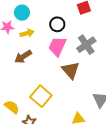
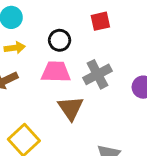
pink trapezoid: (57, 46) -> (56, 72), turned 60

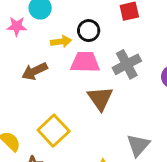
yellow arrow: (15, 48) -> (61, 42), moved

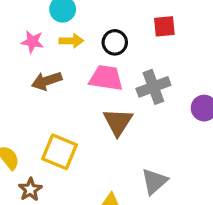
pink star: (17, 26) -> (32, 42), moved
yellow arrow: (61, 42) -> (71, 41), moved
yellow square: (54, 131) -> (60, 152), turned -32

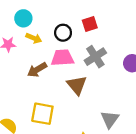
red square: (164, 26) -> (90, 24), moved
yellow arrow: (71, 41) -> (34, 38), turned 35
brown arrow: (47, 81) -> (37, 70), moved

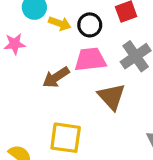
yellow arrow: (34, 38) -> (60, 23), moved

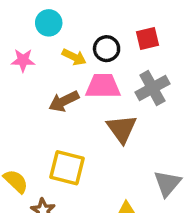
yellow arrow: (60, 23) -> (74, 57), moved

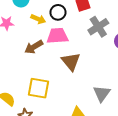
gray cross: (152, 88) -> (98, 27), moved

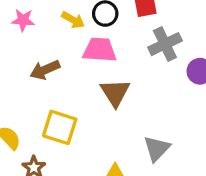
brown arrow: (34, 47) -> (45, 70), moved

